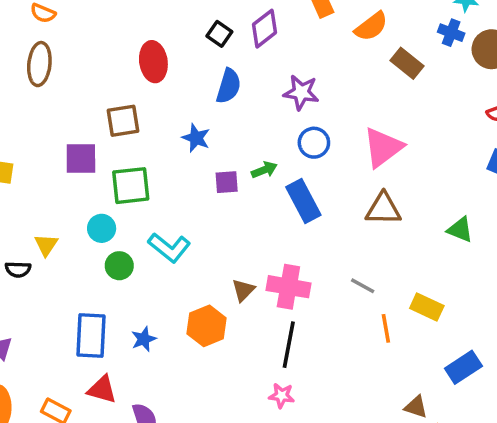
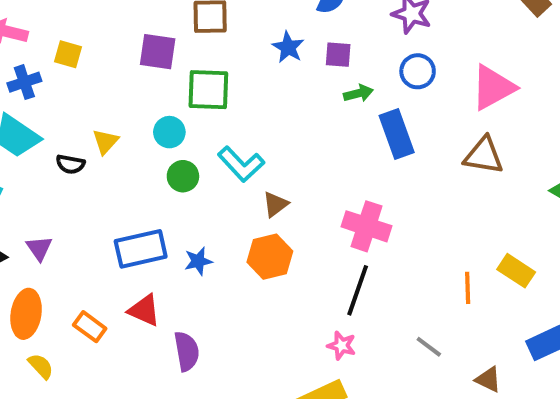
purple square: (227, 182) -> (338, 55), moved
gray line: (363, 286) -> (429, 347), moved
brown triangle: (243, 290) -> (275, 204), moved
blue rectangle: (91, 336) -> (141, 249), turned 66

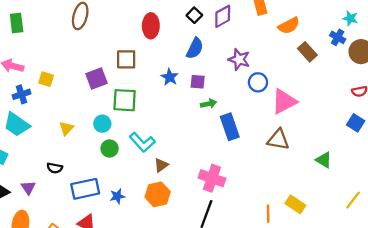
purple square: (158, 52) -> (96, 78), turned -30
blue circle: (418, 71) -> (258, 82), moved
black semicircle: (70, 164) -> (55, 168), moved

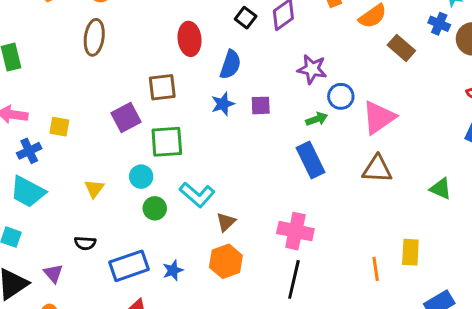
blue semicircle: (195, 48) -> (230, 65), moved
blue star: (170, 77) -> (223, 104), turned 30
green arrow: (209, 104) -> (317, 119), moved
yellow rectangle: (295, 204) -> (410, 252), turned 66

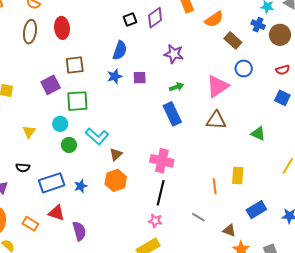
black square: (246, 18) -> (130, 20), turned 32
red ellipse: (190, 39) -> (62, 28), moved
blue circle: (341, 96) -> (244, 68), moved

